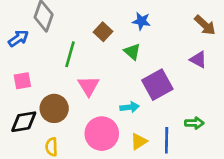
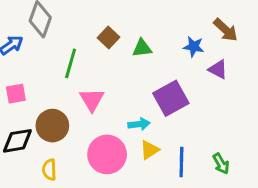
blue star: (141, 21) -> (194, 47), moved
green triangle: (132, 52) -> (142, 48), moved, turned -48
green arrow: (194, 123) -> (221, 164), moved, turned 60
yellow triangle: (139, 142) -> (150, 150), moved

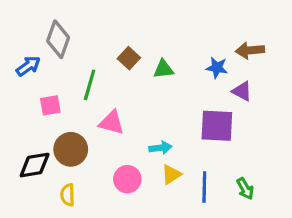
brown arrow: (226, 30) -> (250, 50), turned 132
pink square: (16, 94) -> (50, 105), moved
purple square: (171, 98) -> (217, 126), moved, turned 32
pink triangle: (92, 100) -> (112, 123), turned -44
pink circle: (107, 154) -> (127, 179), size x0.7

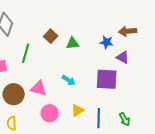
pink triangle: (112, 123) -> (39, 88), moved
cyan arrow: (160, 148) -> (69, 80), moved, turned 40

